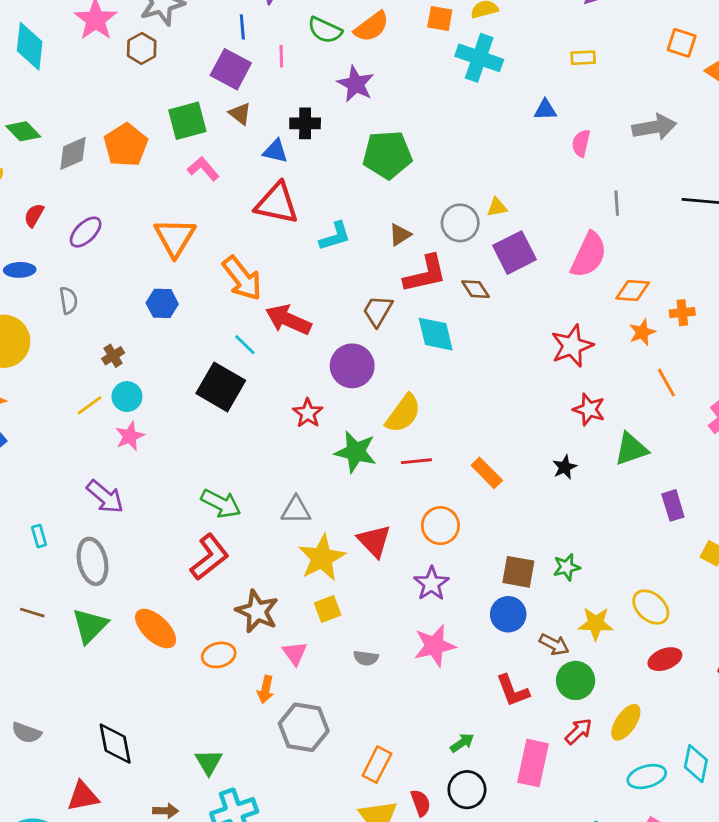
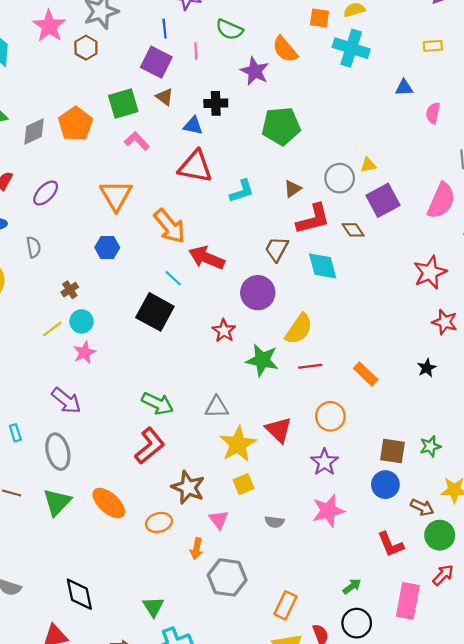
orange semicircle: (372, 27) -> (285, 49), moved, turned 88

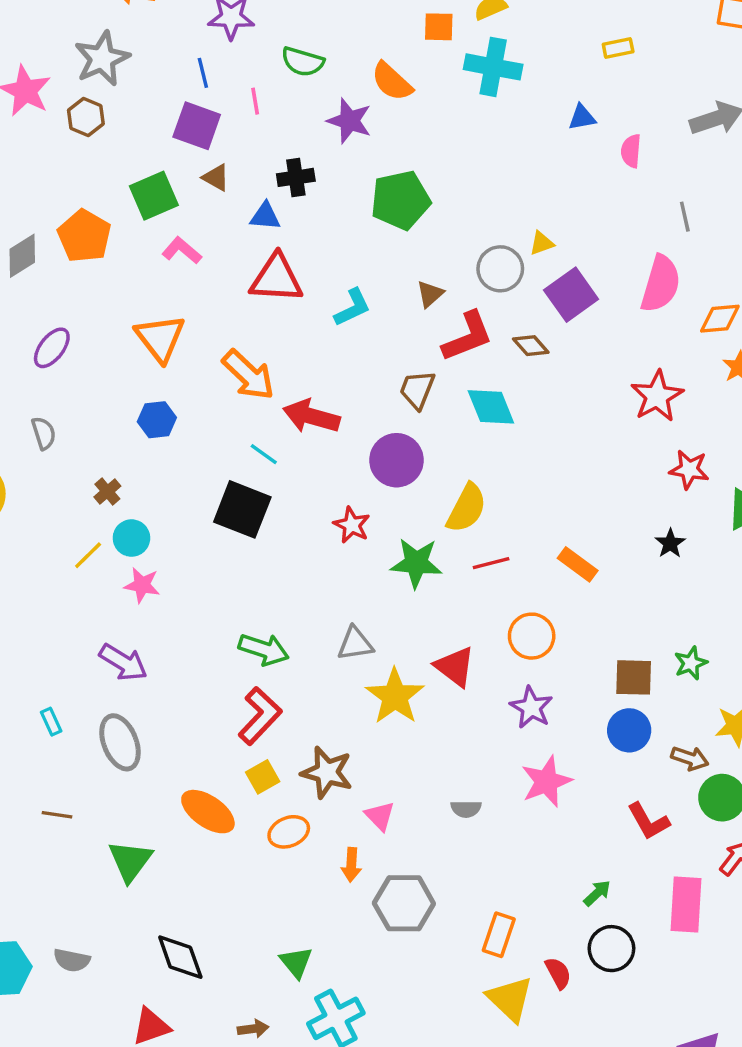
pink star: (85, 352) -> (142, 585), turned -30
yellow square: (243, 484) -> (263, 777), moved
green triangle: (57, 502) -> (130, 861), moved

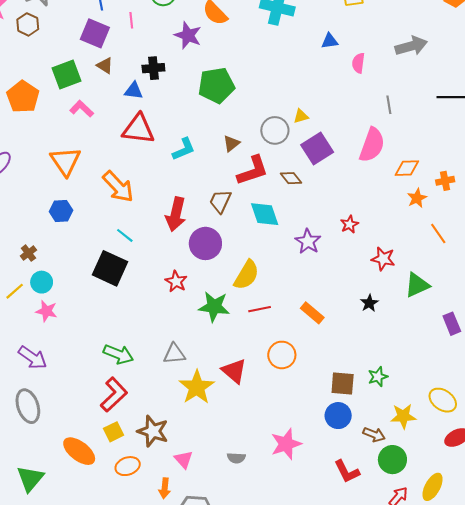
red star: (657, 396) -> (349, 224), moved, size x0.6
red arrow: (311, 416) -> (176, 214), moved, turned -96
purple star: (531, 707) -> (308, 241), moved

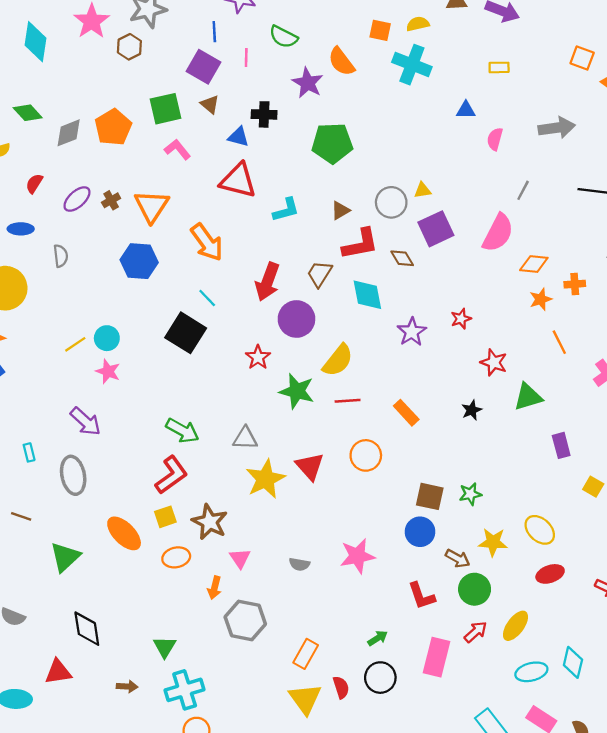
gray line: (389, 105) -> (523, 190), turned 30
blue hexagon: (61, 211) -> (139, 261), size x1.4
brown cross: (28, 253) -> (111, 200), moved

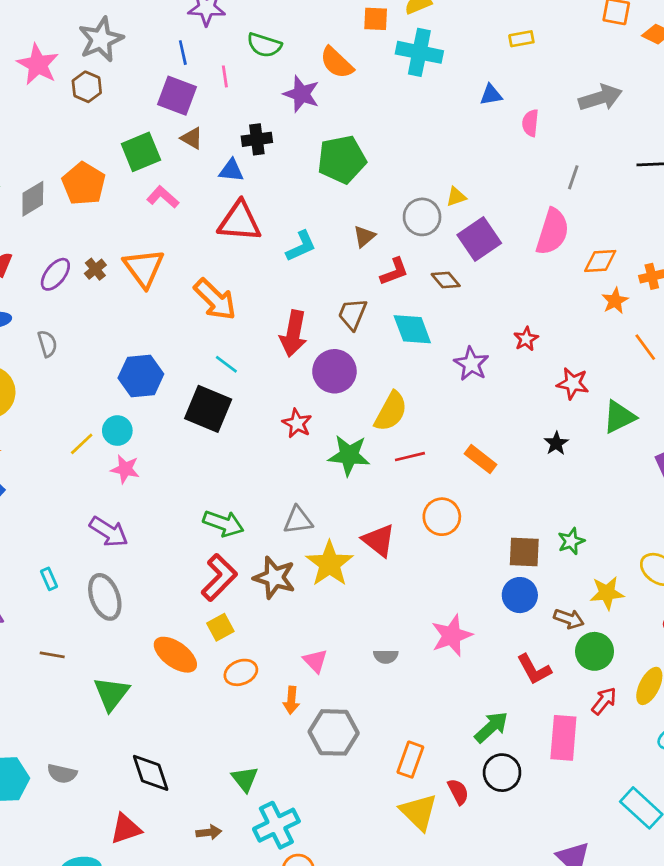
red L-shape: (360, 244) -> (394, 272), size x0.7
blue hexagon: (139, 261) -> (141, 376), moved
brown star: (210, 522) -> (274, 578), moved
green arrow: (378, 638) -> (491, 727), size x1.5

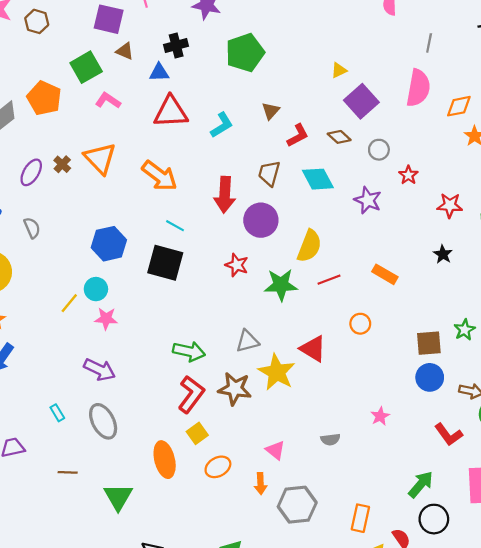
gray circle: (422, 217) -> (379, 150), moved, size x0.7
orange circle: (442, 517) -> (360, 324), size x0.7
pink star: (452, 635) -> (380, 416), size x0.6
orange ellipse: (175, 655) -> (165, 460), turned 48

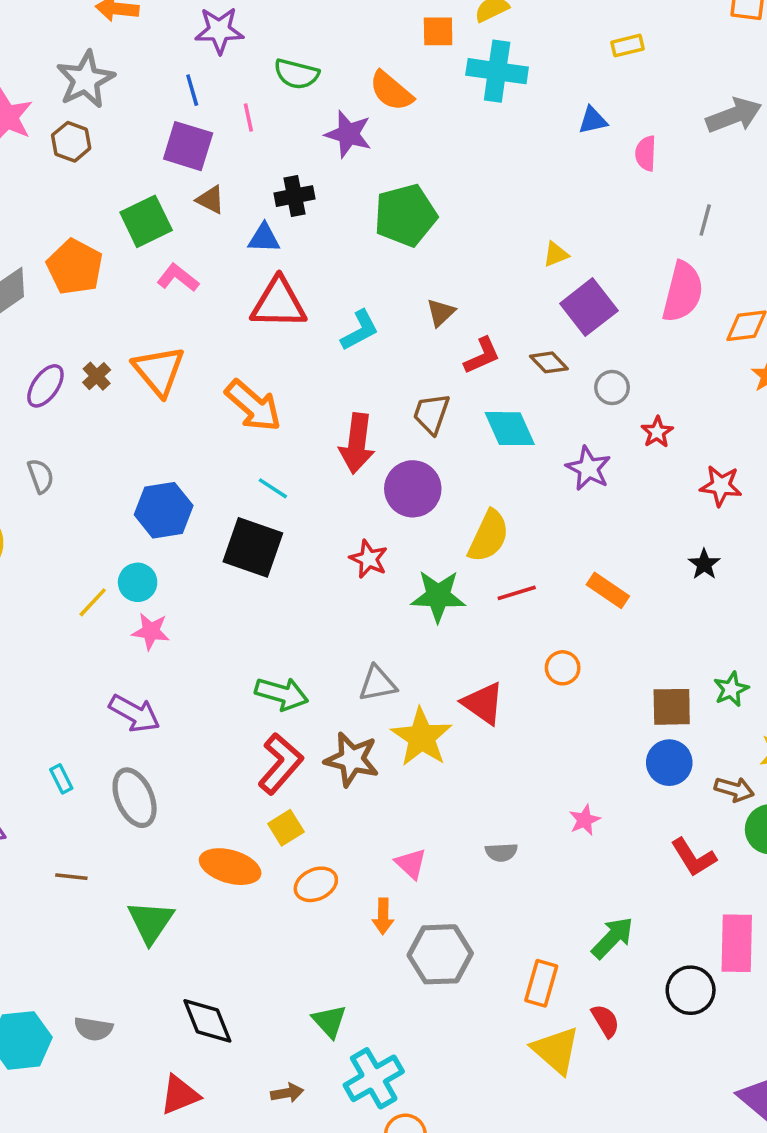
orange ellipse: (165, 460) -> (230, 867), turned -64
green arrow: (421, 484) -> (613, 938), moved
black circle: (434, 519) -> (691, 990), moved

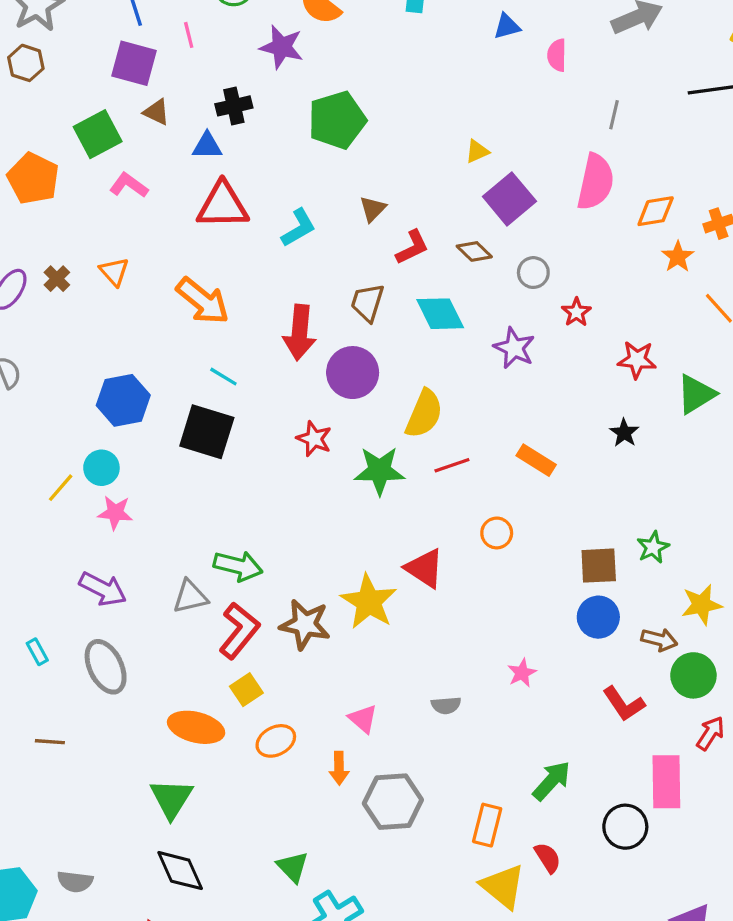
orange triangle: (159, 371) -> (114, 272), size x0.6
gray triangle: (378, 684) -> (190, 597), moved
green triangle: (151, 922) -> (171, 798), moved

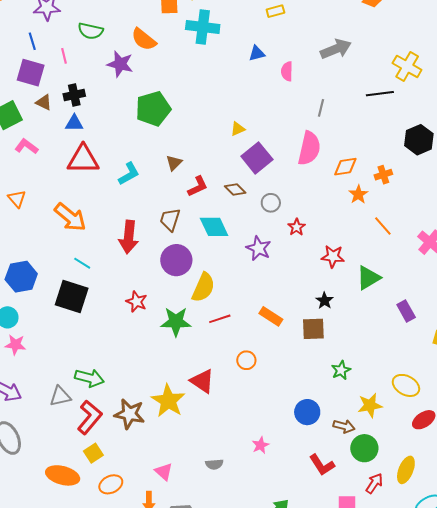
black cross: (234, 106) -> (74, 95), moved
purple circle: (353, 373) -> (176, 260), moved
brown square: (599, 566) -> (313, 329), moved

